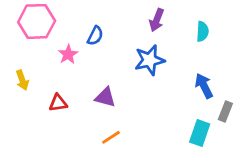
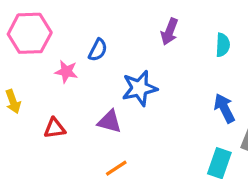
pink star: (68, 54) -> (66, 72), turned -30
blue star: (150, 60) -> (139, 88), moved

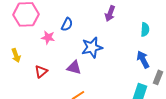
cyan semicircle: (223, 45) -> (145, 29), moved
red triangle: (55, 128) -> (41, 71), turned -32

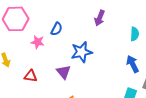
purple triangle: (74, 67) -> (64, 72), turned 35
red triangle: (41, 71) -> (31, 76), turned 48

